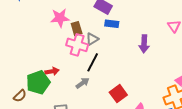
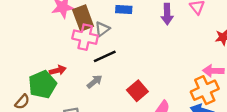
brown rectangle: (77, 29) -> (83, 18), size x1.5
purple arrow: (144, 44) -> (167, 14), moved
black line: (93, 62) -> (105, 56), turned 42

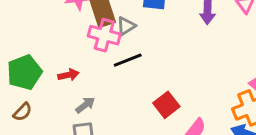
gray arrow: (95, 81) -> (85, 105), moved
green pentagon: (42, 84) -> (24, 72), moved

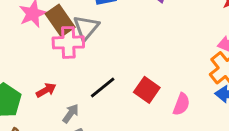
gray triangle: (126, 26) -> (86, 28), size x1.4
black line: (128, 60) -> (103, 87), moved

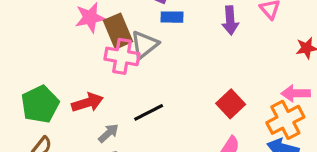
red arrow: (46, 90) -> (87, 103), size x1.4
red square: (147, 90) -> (231, 104), moved

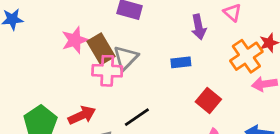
blue rectangle: (172, 17) -> (181, 62), moved
orange cross: (285, 120) -> (246, 56), moved

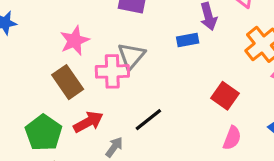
brown rectangle: (101, 49) -> (68, 82), moved
blue rectangle: (181, 62) -> (188, 40), moved

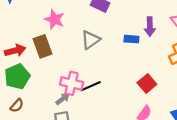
pink star: (75, 41) -> (55, 19), turned 30
pink cross: (112, 71) -> (72, 83), moved
red arrow: (88, 122) -> (15, 50), moved

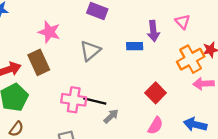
black line: (91, 86) -> (95, 101), turned 42
gray arrow: (63, 99) -> (111, 116), moved

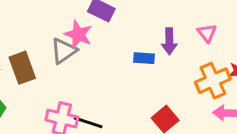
pink star: (49, 32) -> (78, 34), moved
gray triangle: (90, 51) -> (64, 51), moved

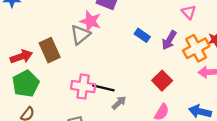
purple arrow: (169, 41) -> (169, 40), moved, turned 36
blue rectangle: (144, 58) -> (142, 35), turned 35

